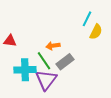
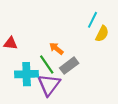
orange arrow: (53, 46) -> (56, 49), turned 48

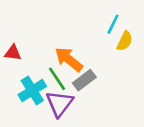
orange arrow: (56, 49) -> (69, 59), size x1.6
cyan cross: (27, 74) -> (32, 90), turned -30

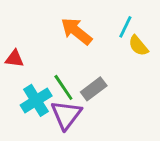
yellow semicircle: (125, 41) -> (138, 46), turned 114
orange arrow: (69, 59) -> (76, 31), moved

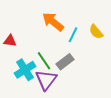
cyan line: (125, 27) -> (73, 35), moved

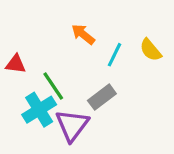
orange arrow: (53, 22) -> (83, 34), size x0.7
green line: (44, 61) -> (53, 86), moved

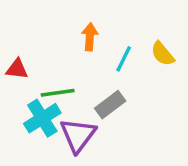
orange arrow: (83, 34) -> (90, 37), turned 55
green line: (53, 86) -> (58, 93), turned -64

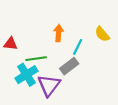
orange arrow: (90, 37) -> (58, 33), moved
cyan line: (124, 59) -> (78, 47), moved

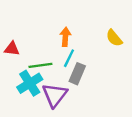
cyan line: (78, 47) -> (69, 58), moved
gray rectangle: (69, 66) -> (77, 74), turned -30

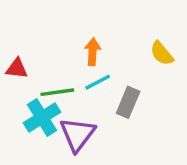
cyan line: (69, 58) -> (98, 82), turned 36
gray rectangle: (77, 74) -> (128, 102), moved

